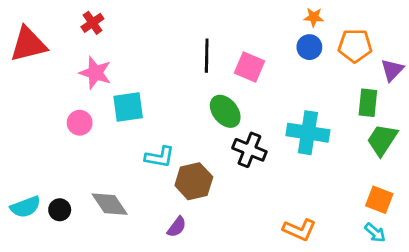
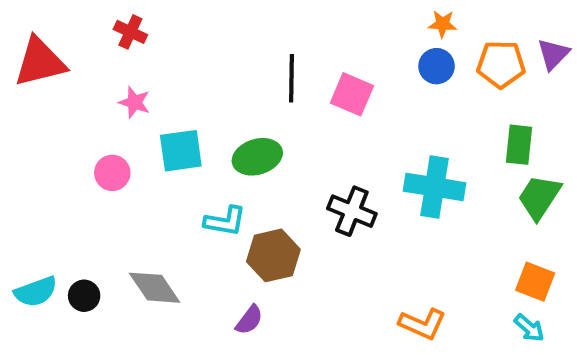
red cross: (92, 23) -> (130, 32), turned -30
purple triangle: (392, 70) -> (553, 54), moved
pink star: (95, 73) -> (134, 102), size x0.7
green ellipse: (225, 111) -> (257, 157), moved, turned -68

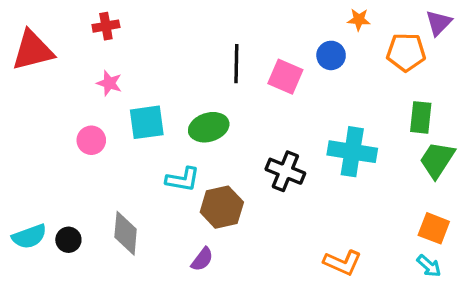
red cross: (130, 32) -> (106, 26), turned -35
purple triangle: (553, 54) -> (439, 23), moved
blue circle: (437, 66) -> (331, 55), moved
gray diamond: (155, 288) -> (126, 233), turned 39

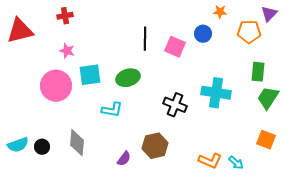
pink circle: (91, 140) -> (56, 86), size x1.8
brown hexagon: (222, 207) -> (155, 146), moved
cyan arrow: (429, 266) -> (236, 163), moved

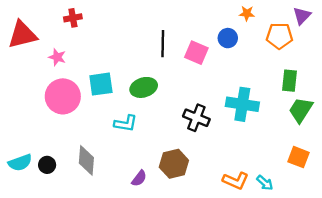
pink star: (67, 51) -> (57, 57), moved

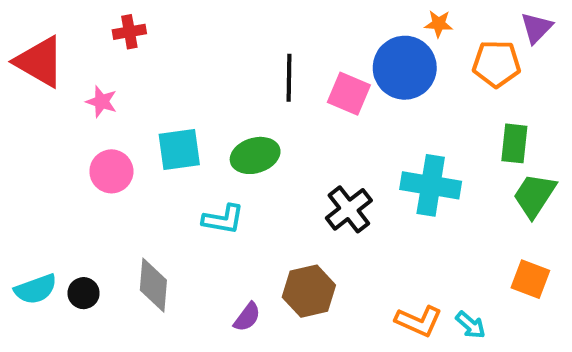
red triangle: (22, 35) -> (40, 62), turned 44
blue circle: (228, 38) -> (405, 68), size x1.8
pink circle: (63, 96) -> (111, 171), size x0.7
black cross: (196, 118) -> (349, 209), turned 30

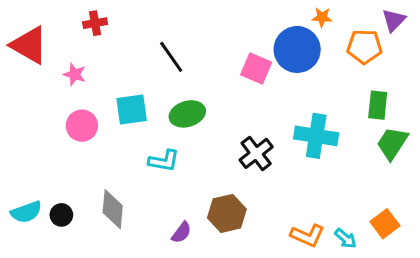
black line: (289, 78) -> (171, 57), moved, turned -36
orange square: (530, 279) -> (385, 224), moved, turned 32

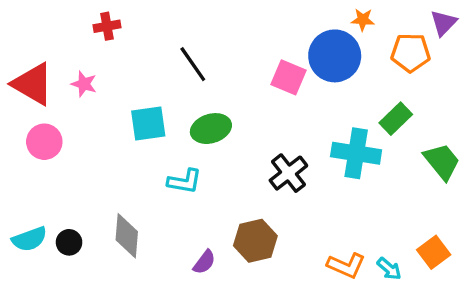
red triangle: (29, 45) -> (33, 84), moved
green rectangle: (378, 105) -> (396, 119), moved, turned 40
pink circle: (82, 126) -> (44, 142), moved
green trapezoid: (392, 143) -> (442, 162), turned 108

